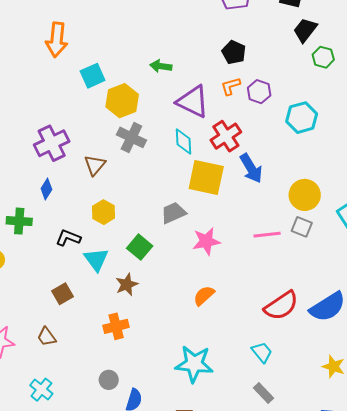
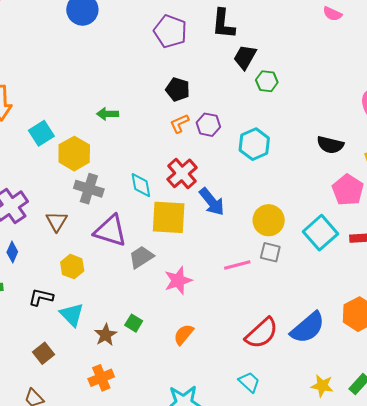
purple triangle: (193, 102) -> (110, 231), moved
green square: (140, 247) -> (134, 323), moved, size x0.7

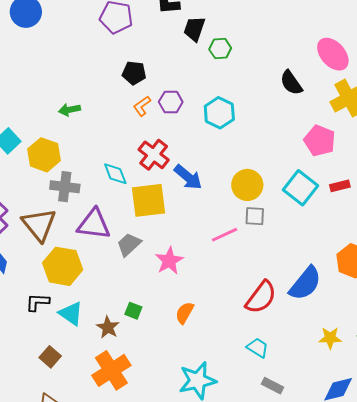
black semicircle: (330, 145) -> (291, 83), moved, turned 52
brown triangle: (57, 221) -> (39, 225), size x1.6
yellow hexagon: (72, 267) -> (63, 266), size x1.6
orange cross: (101, 378) -> (111, 370), size x1.5

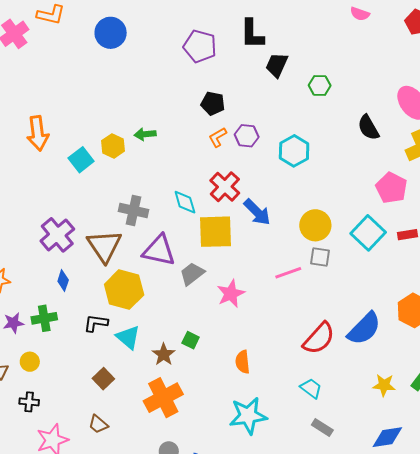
green hexagon: (220, 49) -> (320, 85), moved
yellow hexagon: (44, 155) -> (113, 146), moved, size x0.7
orange semicircle: (185, 313) -> (243, 362), moved, turned -40

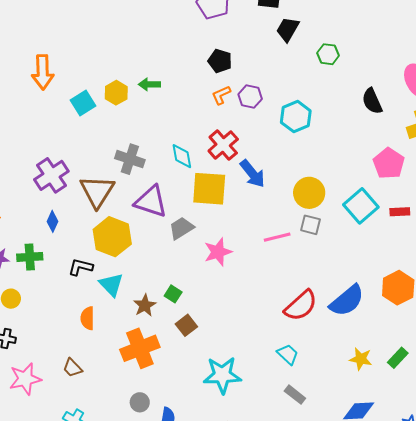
orange semicircle: (243, 362) -> (87, 318), moved
brown square: (103, 379) -> (186, 325), moved

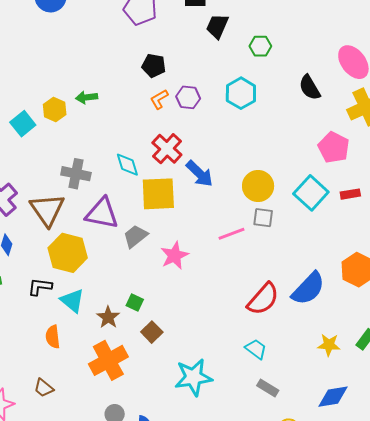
cyan hexagon: (296, 117) -> (241, 93), moved

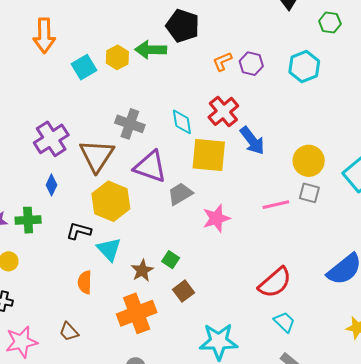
black pentagon: (154, 66) -> (183, 26), moved, size x1.4
green arrow: (87, 97) -> (151, 50), size x1.4
red semicircle: (263, 299) -> (275, 283), moved

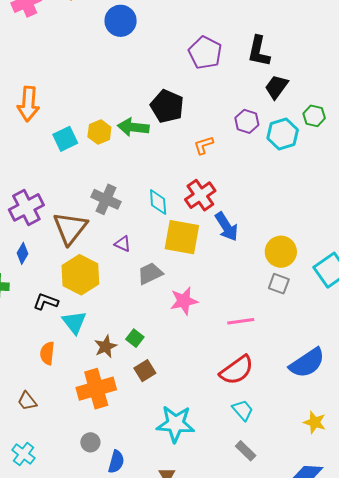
purple hexagon: (251, 64) -> (247, 121), moved
cyan hexagon: (304, 67) -> (283, 134), moved
purple triangle: (150, 167) -> (123, 244), size x0.5
pink line: (276, 205) -> (241, 321), moved

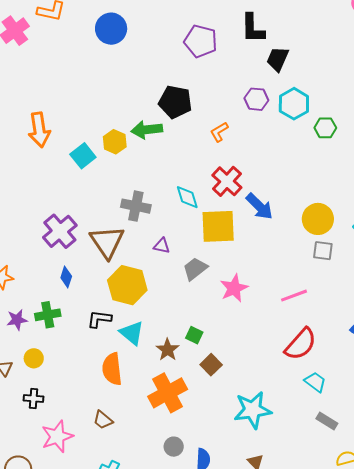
green hexagon: (314, 116) -> (325, 128), moved
orange semicircle: (47, 353) -> (112, 369), size x1.4

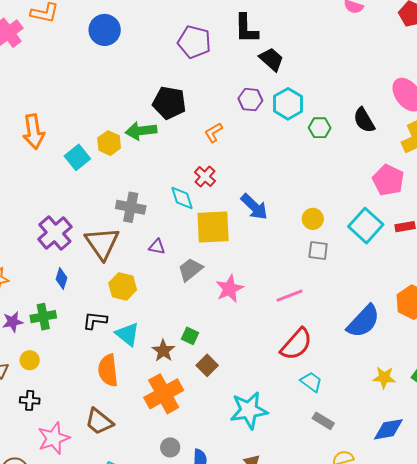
black trapezoid: (278, 59) -> (271, 59), turned 108
red cross: (227, 181) -> (205, 177), moved, size x0.7
yellow circle: (318, 219) -> (313, 219), size x0.7
yellow hexagon: (127, 285) -> (123, 286), size x0.7
brown trapezoid: (103, 420) -> (99, 421), size x1.4

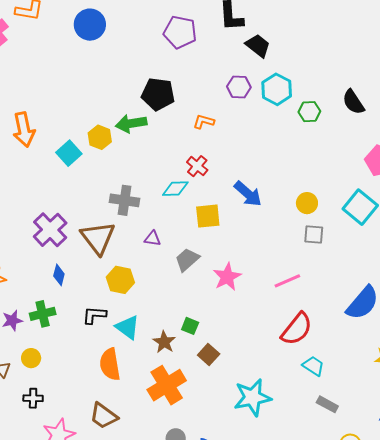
orange L-shape: (214, 132) -> (204, 122), turned 50
cyan diamond: (182, 198) -> (175, 189), turned -72
yellow square: (213, 227) -> (208, 216), size x0.7

